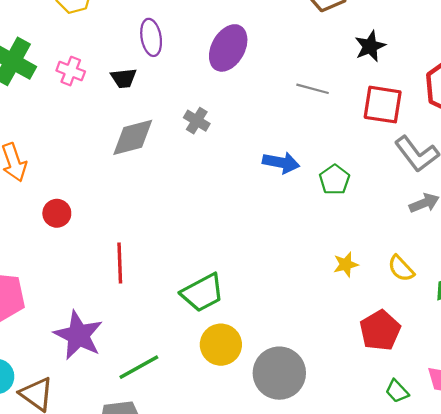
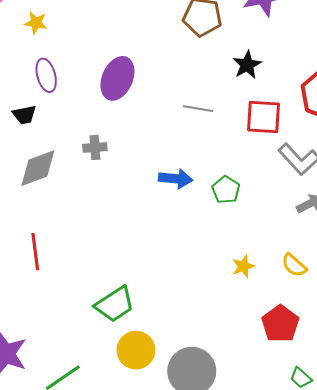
gray cross: (197, 121) -> (95, 147), turned -30
red line: (120, 263) -> (35, 252), moved

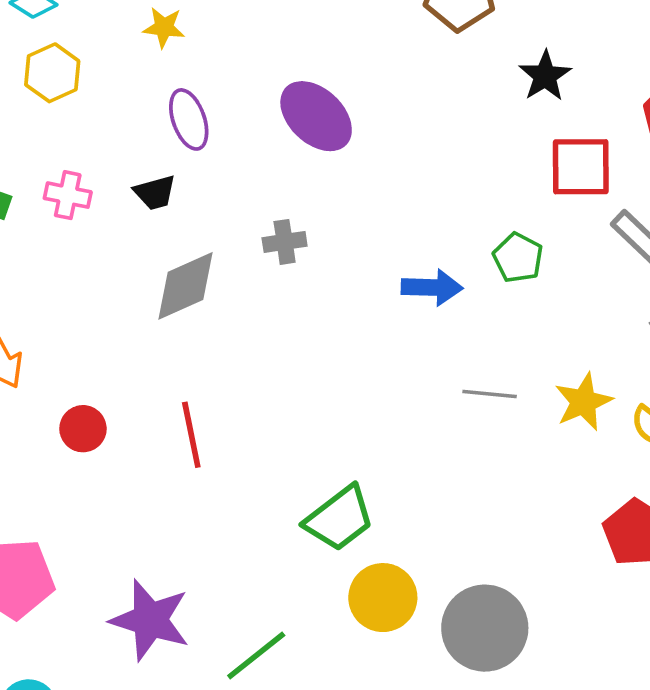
purple ellipse: (117, 78) -> (316, 116), turned -66
gray line: (198, 109) -> (490, 394), moved
green pentagon: (226, 190) -> (518, 258), moved
yellow star: (243, 266) -> (583, 402), moved, size x1.4

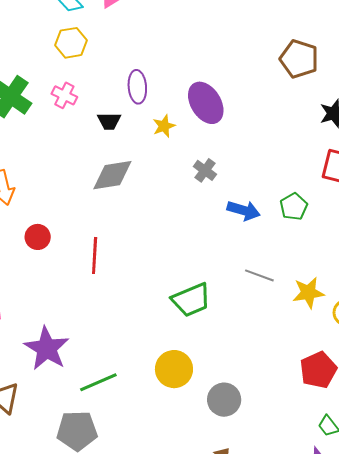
yellow star: (164, 27) -> (164, 126), moved, turned 30
pink cross: (68, 195) -> (64, 95), moved
gray cross: (285, 242) -> (205, 170), moved, turned 30
green trapezoid: (339, 519) -> (191, 300), moved
gray circle: (485, 628) -> (224, 400), size x0.7

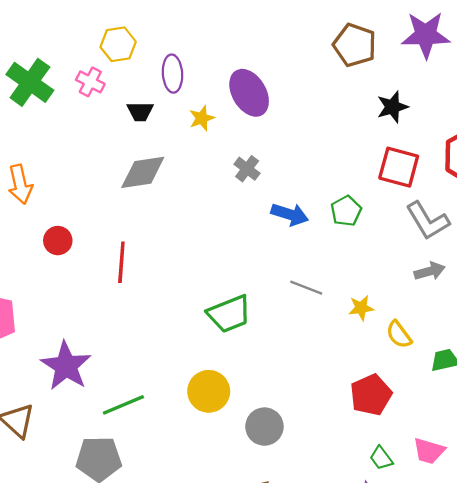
yellow hexagon: (71, 43) -> (118, 44), moved
yellow star: (308, 293) -> (361, 308), size x0.7

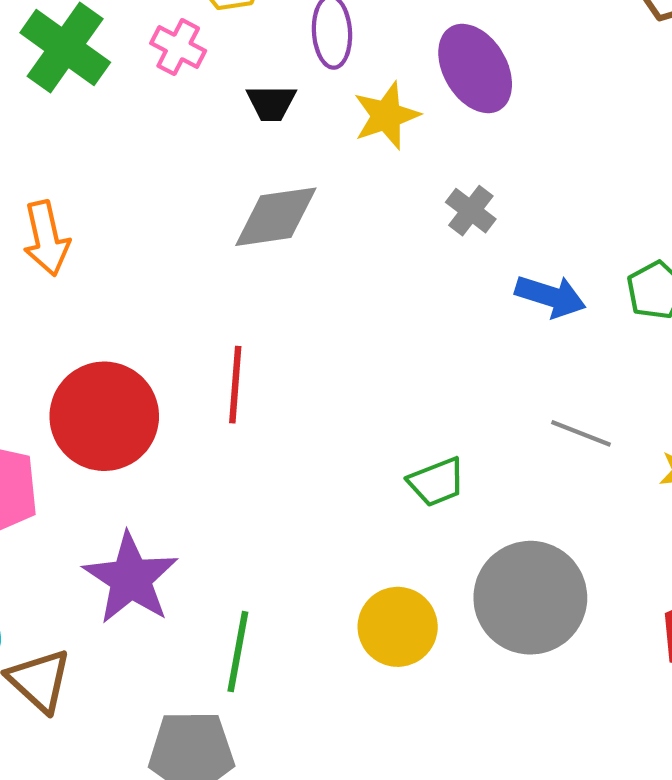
yellow star: (202, 118) -> (386, 116), size x1.4
red circle: (58, 241) -> (104, 416), moved, size x2.0
green trapezoid: (229, 314) -> (437, 482), size x0.7
green line: (123, 405) -> (238, 652), turned -57
gray circle: (264, 427) -> (530, 598), moved, size x1.6

